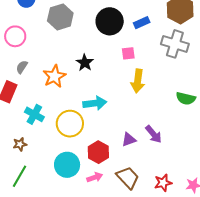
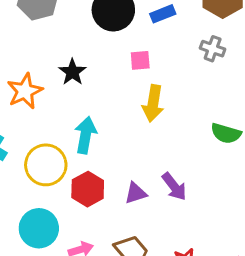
gray cross: (175, 44) -> (213, 49), size x0.6
cyan arrow: (95, 103) -> (86, 135), turned -75
red hexagon: (98, 152) -> (88, 189), moved

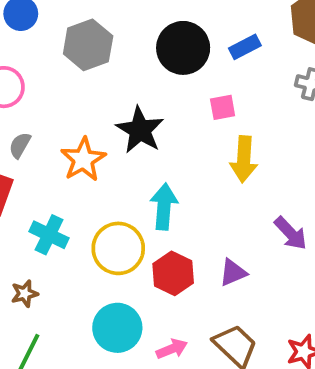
black star: (72, 72) -> (140, 130), size x1.4
purple arrow: (174, 186) -> (291, 233), moved

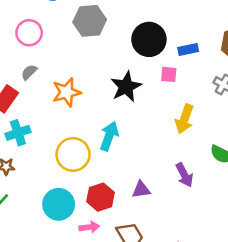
pink square: (223, 107) -> (169, 74), moved
black star: (140, 130) -> (126, 87), moved
yellow arrow: (244, 159) -> (184, 119), moved
cyan cross: (49, 235) -> (18, 133), moved, turned 30
red hexagon: (173, 273) -> (101, 197), moved

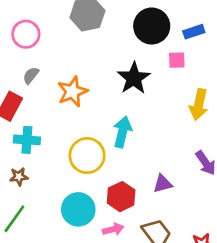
cyan cross: (18, 133) -> (27, 140), turned 30

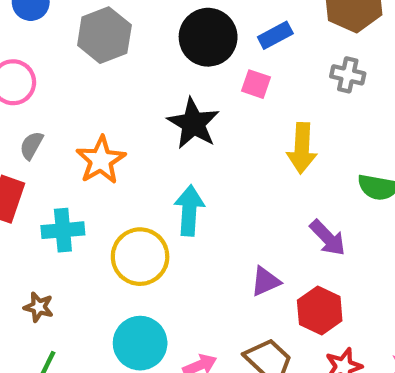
pink square: (177, 60) -> (256, 84), turned 30
cyan cross: (27, 140) -> (63, 230), moved
brown star: (19, 177) -> (39, 307), turned 30
red hexagon: (121, 197) -> (320, 311), moved

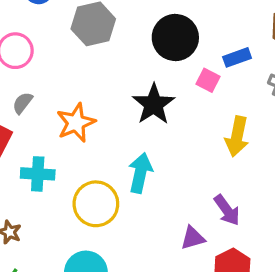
blue rectangle: (275, 35) -> (237, 57), moved
purple arrow: (328, 238) -> (227, 210), moved

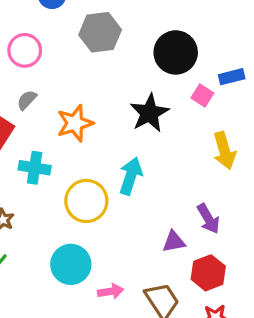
yellow arrow: (237, 136) -> (224, 151), turned -33

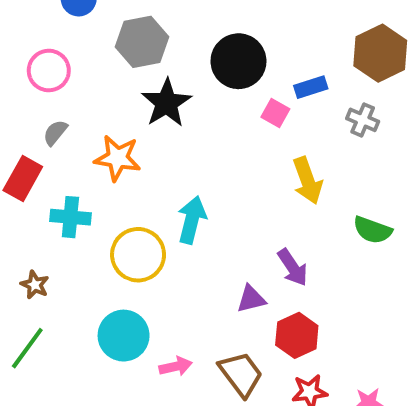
black star: (149, 113) -> (166, 103), moved
orange star: (75, 123) -> (118, 158), turned 30

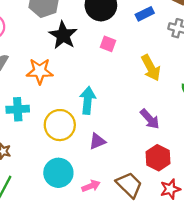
pink square: (275, 113) -> (108, 44), moved
purple triangle: (251, 299) -> (97, 141), moved

